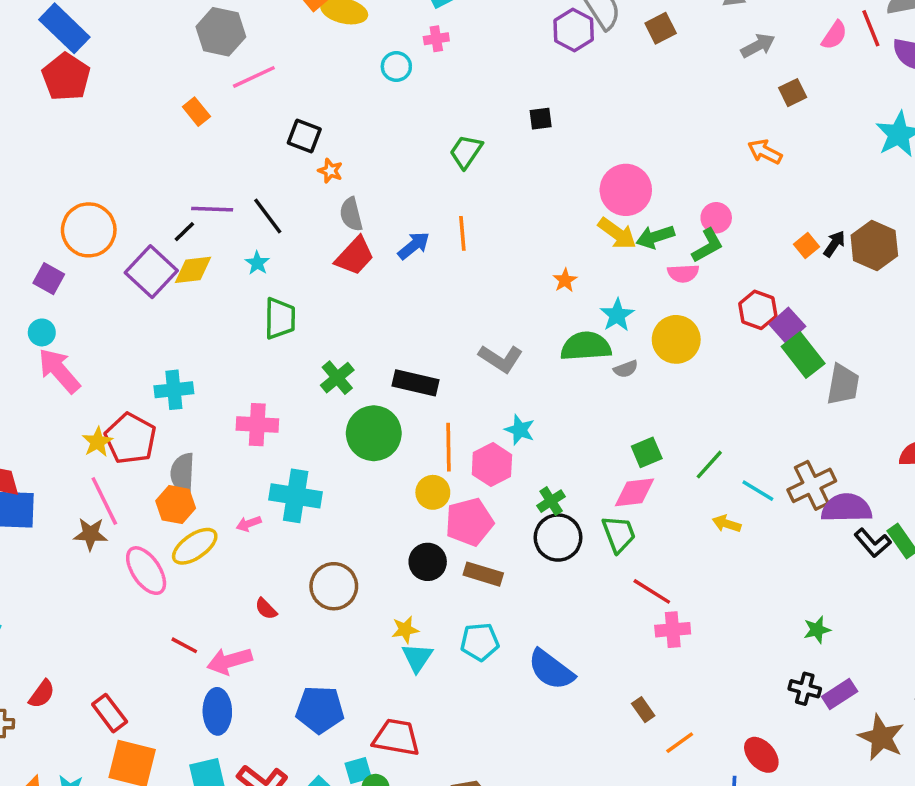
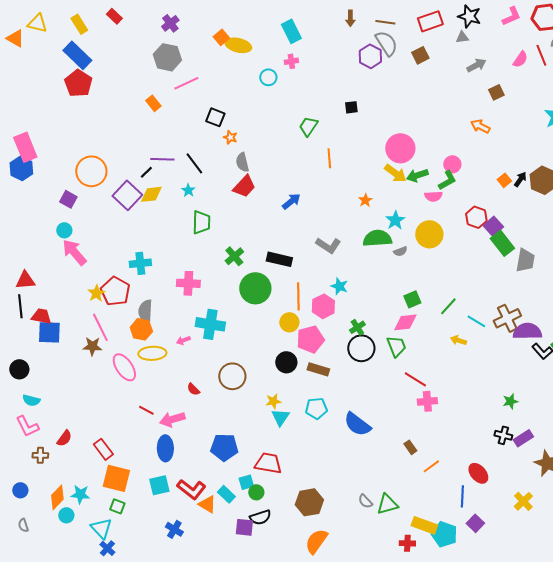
orange line: (462, 233) -> (329, 158), moved
blue arrow: (414, 246) -> (291, 201), moved
yellow ellipse: (195, 546) -> (152, 353), turned 32

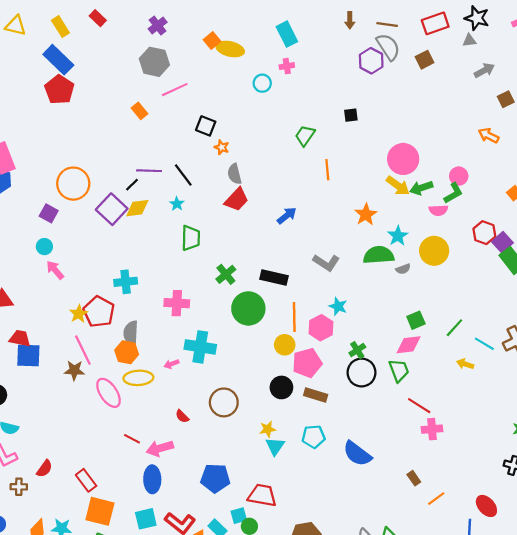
orange star: (365, 200) -> (366, 215), size x1.5
pink arrow: (74, 252) -> (55, 270), size x0.7

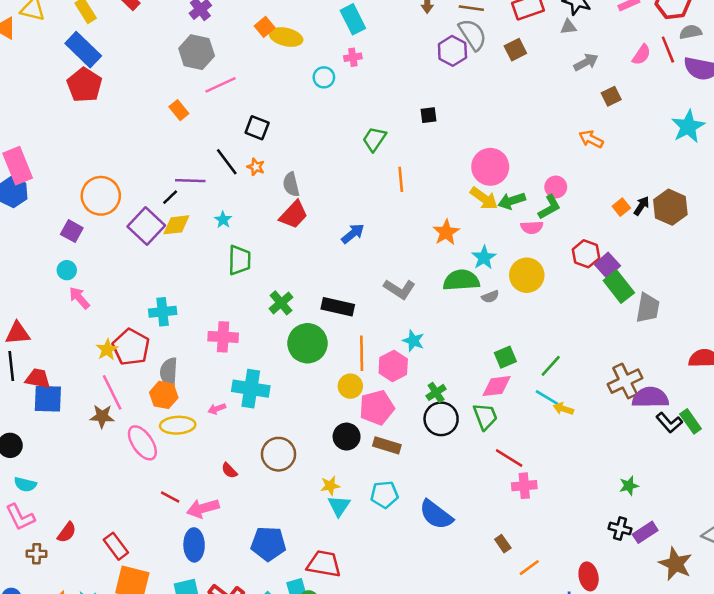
orange star: (222, 147) -> (256, 167), moved
black line: (183, 175) -> (227, 162), moved
cyan line: (484, 344) -> (547, 397), moved
red ellipse: (486, 506) -> (589, 576), turned 30

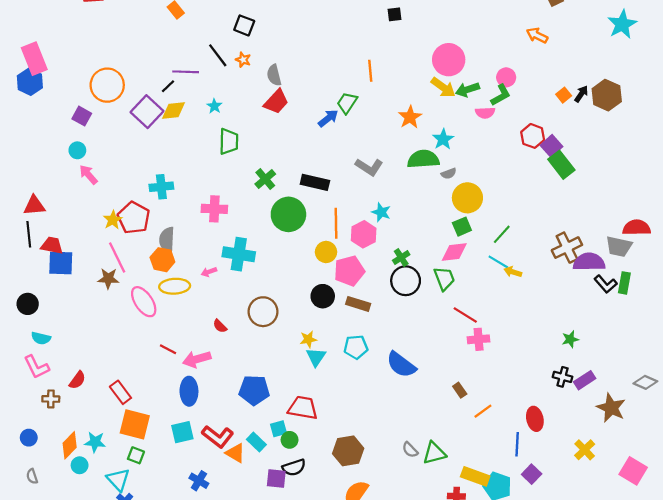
green trapezoid: (374, 139) -> (347, 103), moved
yellow circle: (527, 275) -> (467, 198), moved
gray trapezoid: (648, 308) -> (619, 246), moved, turned 92
green rectangle: (691, 421) -> (624, 283), turned 45

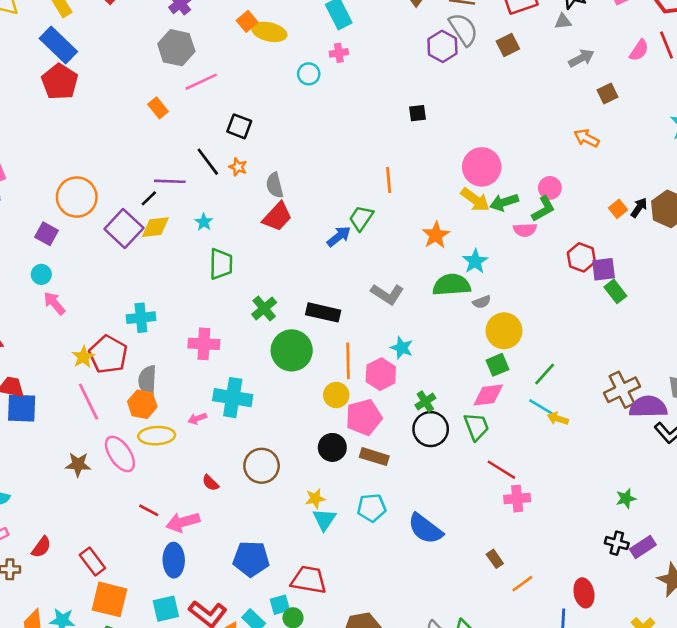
purple square: (551, 146) -> (604, 269), turned 35
green rectangle: (561, 165) -> (615, 291), size x0.7
brown star: (108, 279) -> (78, 464), moved

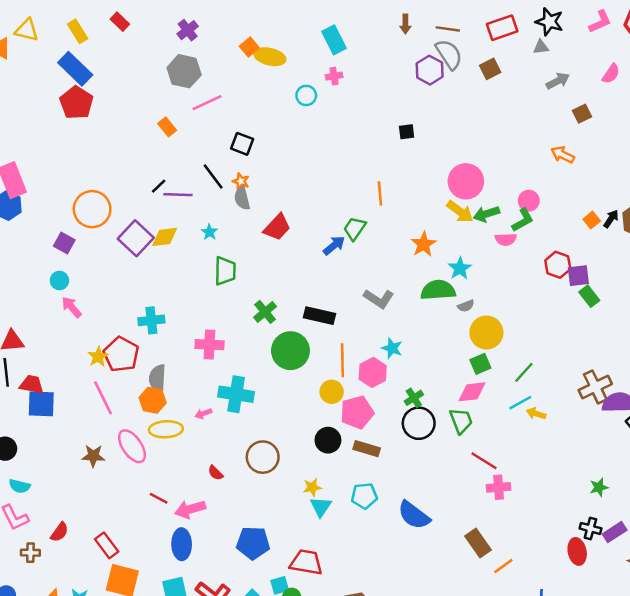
gray semicircle: (275, 185) -> (242, 198), moved
black line: (149, 198) -> (159, 186), moved
cyan line: (541, 407) -> (520, 403), turned -60
brown rectangle: (495, 559) -> (478, 543), size x1.6
red ellipse: (584, 593) -> (577, 551), moved

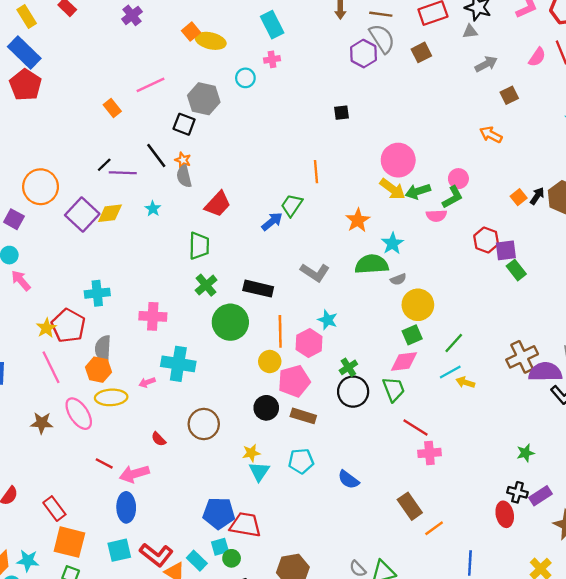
gray hexagon: (184, 71) -> (204, 99), moved
green trapezoid: (225, 271) -> (199, 246), moved
blue semicircle: (414, 515) -> (348, 480), size x0.7
blue pentagon: (253, 543) -> (219, 513), moved

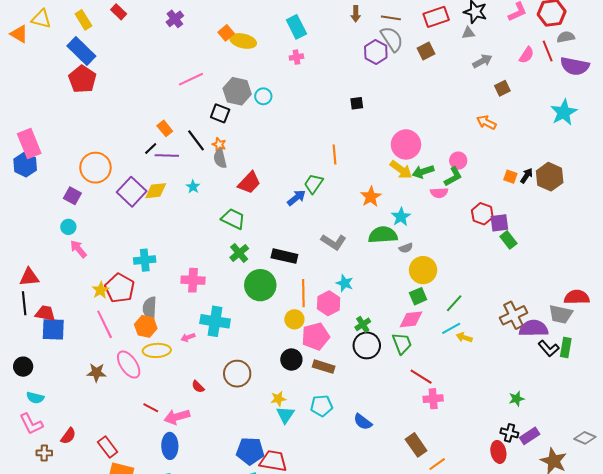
cyan circle: (245, 78) -> (263, 96), moved
orange rectangle: (112, 108) -> (165, 128), moved
orange square: (519, 197) -> (510, 177), turned -32
green trapezoid: (199, 246) -> (233, 219), turned -65

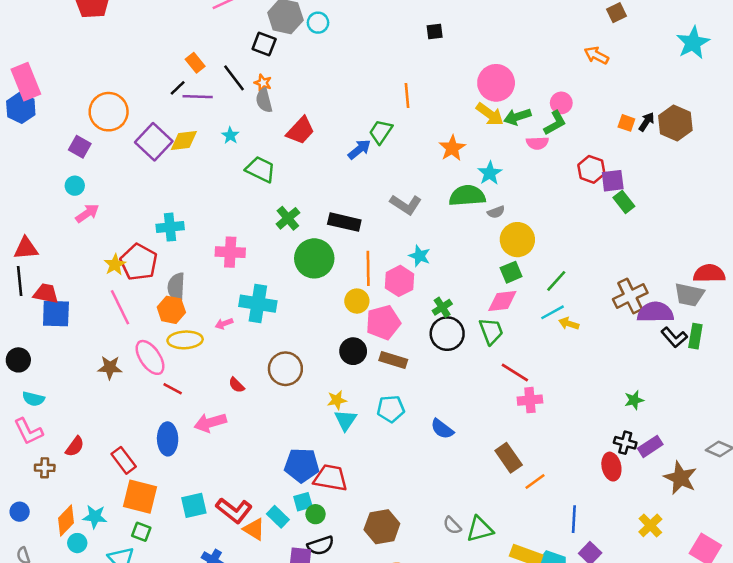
green trapezoid: (233, 219) -> (260, 169), moved
pink arrow: (78, 249) -> (87, 213), turned 96
red line: (151, 408) -> (173, 389), moved
blue ellipse: (170, 446) -> (168, 439), moved

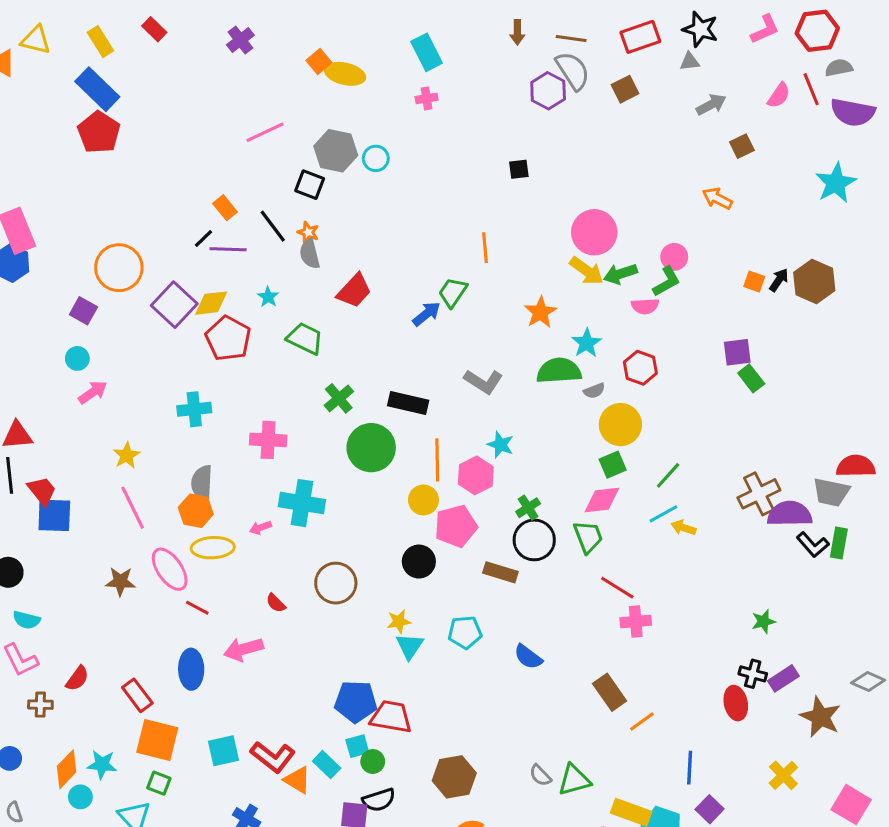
red hexagon: (591, 169) -> (640, 368), moved
red pentagon: (139, 262) -> (228, 338), moved
red trapezoid: (46, 293) -> (42, 491), turned 40
brown rectangle: (393, 360) -> (500, 572), moved

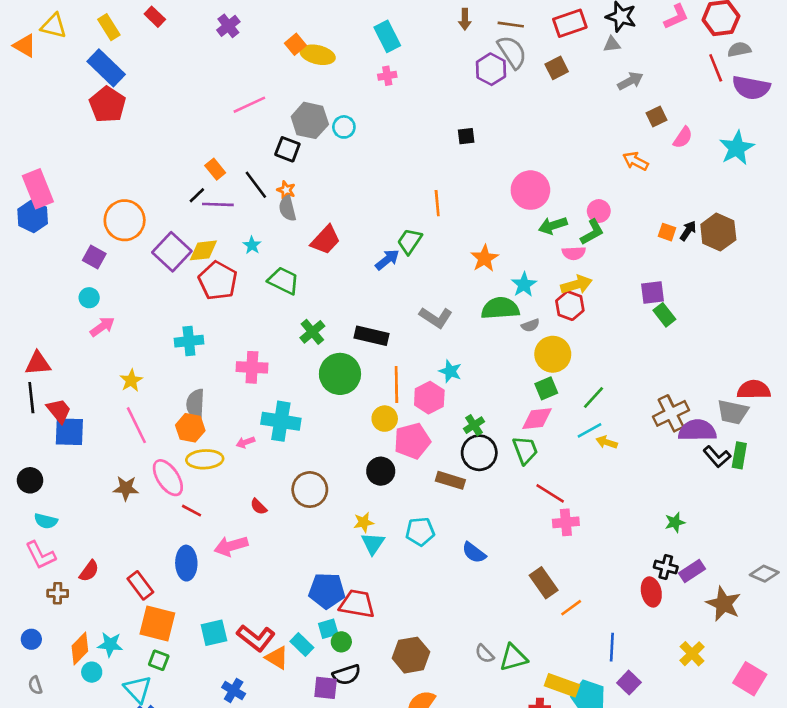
pink semicircle: (779, 95) -> (683, 137), moved
yellow arrow: (587, 271) -> (576, 285), moved, turned -52

